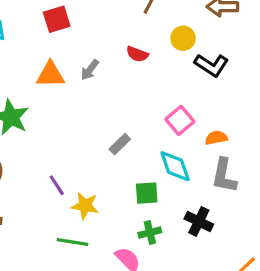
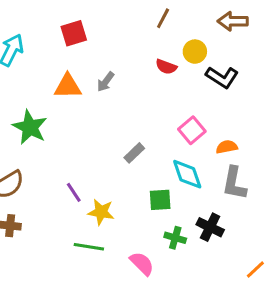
red semicircle: (137, 54) -> (166, 67), moved
green cross: (150, 233) -> (175, 238), moved, turned 30

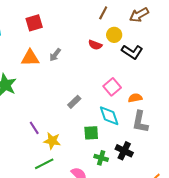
brown line: (163, 18) -> (103, 13), moved
brown arrow: (233, 21) -> (139, 15), turned -30
green line: (89, 247) -> (44, 164), turned -36

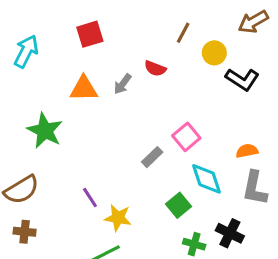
brown line: (103, 13) -> (183, 33), moved
red semicircle: (95, 45) -> (155, 68), moved
pink square: (112, 87) -> (186, 137), moved
green square: (91, 133) -> (179, 205), turned -35

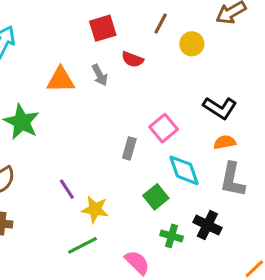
red square: (90, 34) -> (103, 28), moved
black L-shape: (242, 79) -> (220, 108), moved
gray arrow: (123, 84) -> (100, 75), turned -65
gray rectangle: (152, 157) -> (129, 148), turned -30

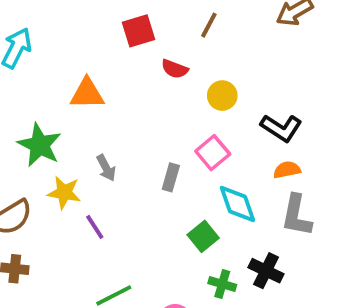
yellow circle: (192, 44) -> (222, 96), moved
gray arrow: (100, 75) -> (106, 168), moved
yellow star: (95, 209) -> (64, 193), moved

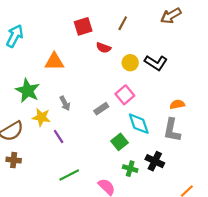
black L-shape: (281, 128) -> (156, 63), moved
orange semicircle: (287, 170) -> (177, 104), moved
gray rectangle: (171, 177) -> (101, 109), turned 40

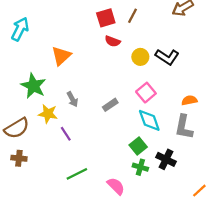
red square: (83, 26) -> (106, 18), moved
orange triangle: (54, 62) -> (61, 56), turned -42
pink square: (125, 95) -> (146, 93), moved
green square: (119, 142) -> (138, 146), moved

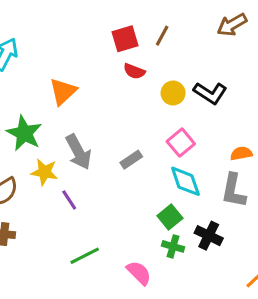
gray arrow: (72, 99) -> (78, 152), size x1.6

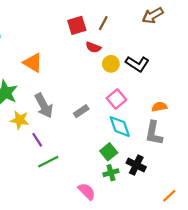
red semicircle: (134, 71) -> (93, 47), moved
orange triangle: (63, 91) -> (33, 63), turned -45
green cross: (173, 246) -> (111, 173), turned -32
green line: (85, 256) -> (48, 162), moved

